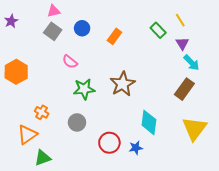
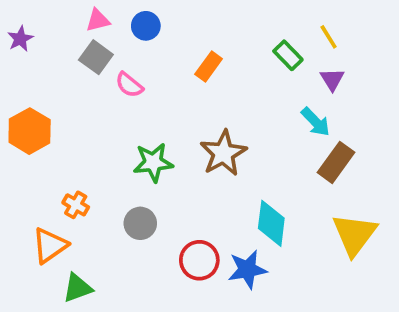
blue circle: (82, 28) -> (146, 26), moved
pink semicircle: (70, 62) -> (129, 85), moved
cyan arrow: (191, 63) -> (316, 122), moved
blue star: (136, 148) -> (247, 269), size x1.5

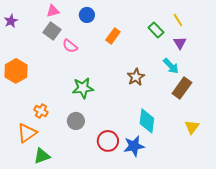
blue circle: (146, 26) -> (87, 15), moved
brown star: (223, 153) -> (136, 77), moved, size x0.7
yellow triangle: (354, 234) -> (192, 127), size x0.6

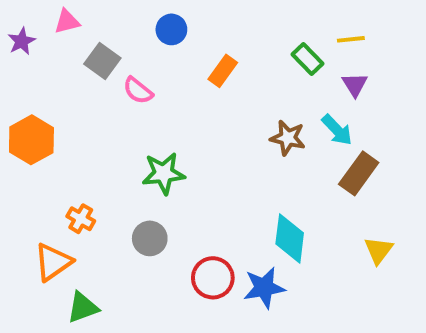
pink triangle: (53, 11) -> (67, 22), moved
yellow line: (178, 20) -> (351, 39), turned -64
brown star: (136, 77) -> (288, 138), moved, turned -30

